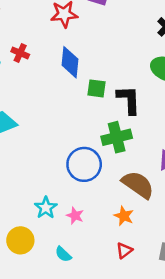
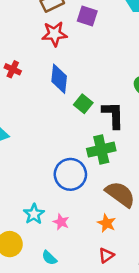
green square: (96, 88) -> (83, 104), turned 30

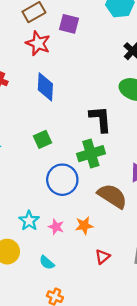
red star: (54, 34) -> (38, 43), turned 30
green square: (83, 104) -> (42, 139), moved, turned 30
orange star: (107, 223) -> (84, 226), moved, turned -30

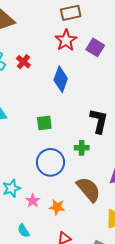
purple square: (69, 24) -> (95, 47), moved
green cross: (91, 154) -> (82, 148), size x0.6
cyan semicircle: (47, 263) -> (24, 231), moved

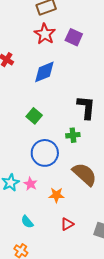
blue diamond: (61, 79) -> (44, 72), turned 55
green square: (44, 123) -> (34, 116), turned -35
pink star: (33, 201) -> (30, 184), moved

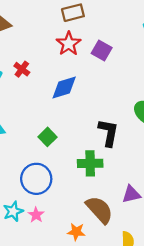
green cross: (73, 135) -> (90, 163), size x1.5
blue circle: (45, 153) -> (36, 179), moved
orange star: (56, 195) -> (76, 232), moved

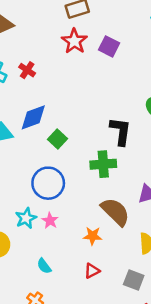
blue diamond: (64, 87) -> (33, 117), moved

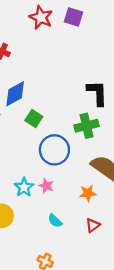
green square: (58, 139) -> (34, 119), moved
blue circle: (48, 183) -> (54, 150), moved
cyan semicircle: (44, 266) -> (55, 221), moved

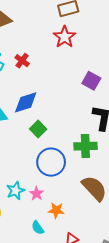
purple square: (74, 17) -> (91, 81), moved
orange star: (88, 193) -> (56, 210), moved

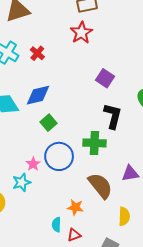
pink star: (36, 194) -> (33, 164), moved
orange star: (56, 210) -> (75, 207), moved
cyan semicircle: (38, 228) -> (56, 225), moved, turned 32

